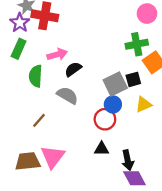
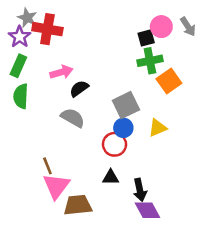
green semicircle: (36, 76) -> (21, 96), moved
black square: (133, 79) -> (146, 38), moved
brown line: (39, 120) -> (47, 166), moved, turned -63
brown trapezoid: (28, 161) -> (78, 205), moved

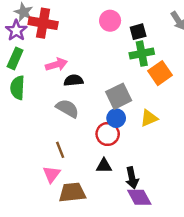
pink circle: (161, 27) -> (110, 21), moved
black semicircle: (79, 89) -> (74, 80), turned 30
brown line: (47, 166) -> (60, 150), moved
pink triangle: (56, 186) -> (52, 174), size x0.7

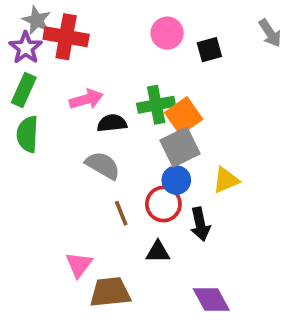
green cross: (142, 54) -> (156, 105), moved
orange square: (160, 73) -> (184, 116), moved
brown line: (60, 150) -> (121, 213), moved
black arrow: (132, 178) -> (200, 224), moved

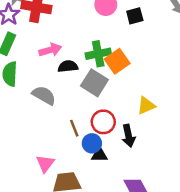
gray square: (180, 147) -> (94, 83), moved, turned -32
gray semicircle: (103, 165) -> (44, 95), moved
blue circle: (176, 180) -> (92, 143), moved

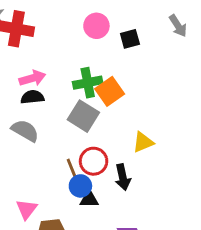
black semicircle: (68, 66) -> (32, 97), moved
brown line: (74, 128) -> (72, 168), moved

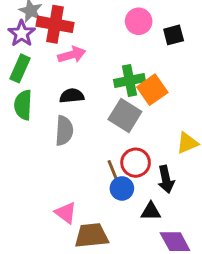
pink arrow: (32, 78) -> (72, 55), moved
gray semicircle: (25, 131) -> (64, 131), turned 64
black triangle: (89, 199) -> (151, 211), moved
pink triangle: (27, 209) -> (66, 213), turned -30

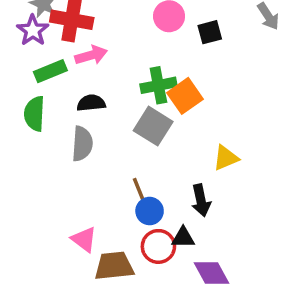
green rectangle: (20, 68) -> (50, 71), moved, turned 44
red circle: (136, 163) -> (158, 246), moved

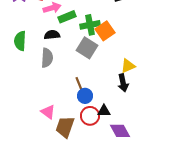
green rectangle: (50, 71) -> (67, 17), moved
black arrow: (201, 200) -> (123, 83), moved
brown trapezoid: (114, 266) -> (65, 127), turned -65

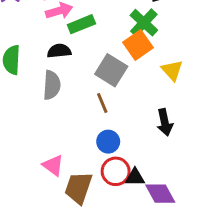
green cross: (90, 25) -> (144, 23), moved, turned -36
yellow triangle: (128, 66) -> (172, 70), moved, turned -49
brown line: (79, 84) -> (102, 103), moved
black triangle: (104, 111) -> (135, 177), moved

